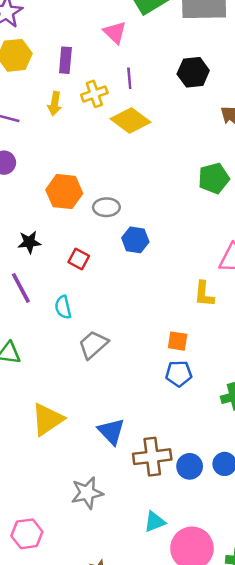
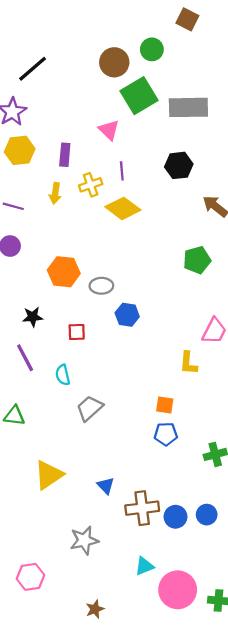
red square: (79, 259) -> (77, 332), turned -30
blue triangle: (111, 431) -> (106, 486), size x0.7

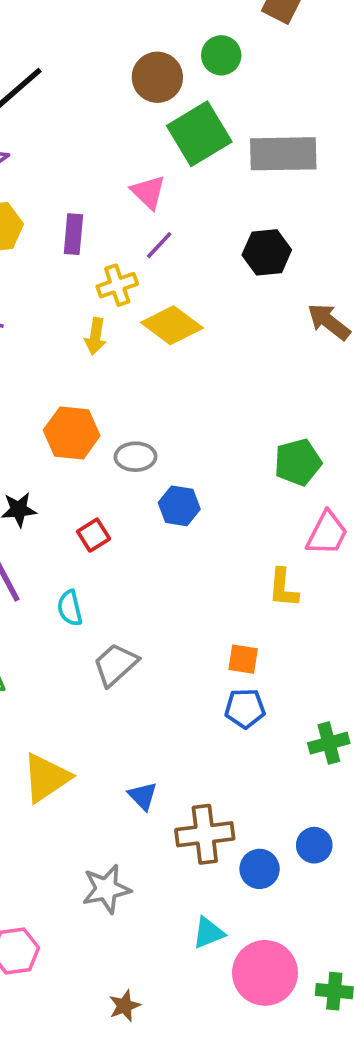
purple line: (122, 171) -> (159, 245), moved, turned 48
yellow arrow: (55, 193) -> (95, 336), moved
green pentagon: (197, 260) -> (298, 462), moved
red square: (77, 332) -> (94, 535), turned -30
blue circle: (175, 517) -> (260, 869), moved

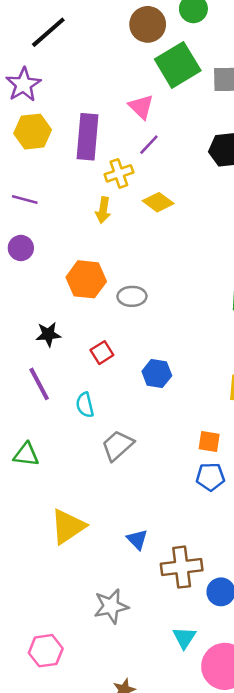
purple rectangle: (73, 234) -> (88, 137), size x1.6
yellow diamond: (172, 325) -> (158, 202), size x0.7
blue hexagon: (179, 506) -> (157, 373), moved
cyan triangle: (208, 933) -> (184, 638), turned -35

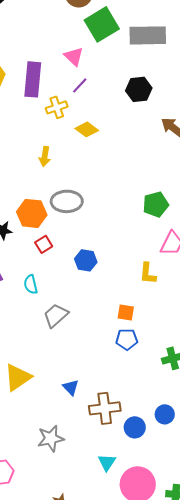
yellow arrow: (103, 210) -> (45, 156), moved
orange hexagon: (86, 279) -> (32, 213), moved
gray ellipse: (132, 296) -> (67, 201), size x1.4

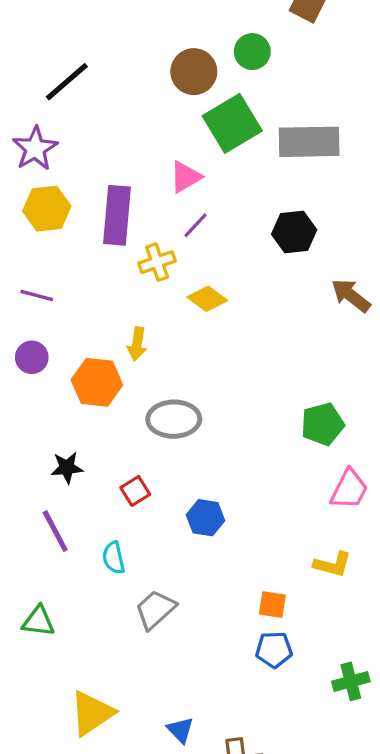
pink triangle: (74, 56) -> (185, 177), turned 45
orange hexagon: (32, 213) -> (97, 382), moved
yellow L-shape: (148, 273) -> (332, 564), moved, turned -80

